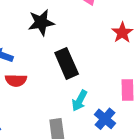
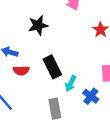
black rectangle: (67, 63) -> (52, 67), moved

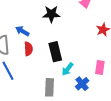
red semicircle: (21, 71) -> (28, 49), turned -104

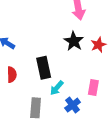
black star: (51, 14) -> (74, 41), moved, turned 30
red semicircle: (28, 49) -> (12, 75), moved

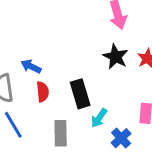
red semicircle: (12, 75) -> (43, 92), moved
gray rectangle: (36, 108) -> (61, 133), moved

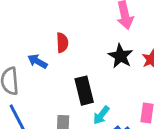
red semicircle: (43, 92) -> (62, 43), moved

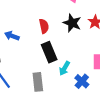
red semicircle: (62, 43) -> (44, 26), moved

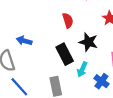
black star: (72, 23) -> (88, 42), moved
red semicircle: (44, 26) -> (68, 20), moved

